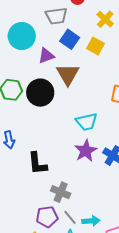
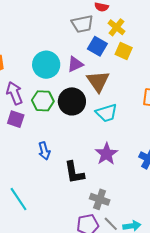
yellow cross: (105, 19) -> (116, 27), moved
cyan circle: (22, 36) -> (46, 65), moved
cyan trapezoid: (86, 122) -> (107, 113), moved
purple star: (86, 151) -> (106, 154), moved

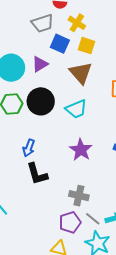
brown triangle: (98, 81) -> (81, 73), moved
blue arrow: (44, 151) -> (29, 148), moved, turned 42
black L-shape: (74, 172) -> (37, 174), moved

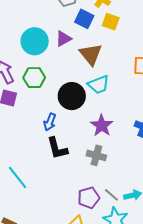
brown triangle: (81, 73) -> (91, 54), moved
black circle: (41, 101) -> (72, 96), moved
gray cross: (79, 196) -> (96, 155), moved

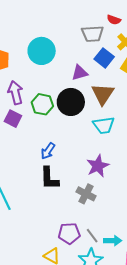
cyan circle: (35, 41) -> (42, 51), moved
black circle: (72, 96) -> (71, 102), moved

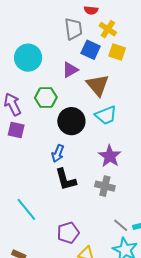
gray trapezoid: (92, 34) -> (73, 29), turned -80
black circle: (71, 102) -> (71, 121), moved
green hexagon: (42, 104) -> (46, 98), moved
purple pentagon: (69, 233) -> (68, 233), moved

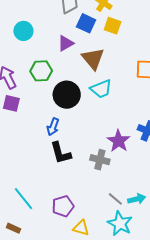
cyan circle: (28, 58) -> (23, 31), size x0.7
purple star: (110, 156) -> (119, 141), moved
cyan line: (26, 209) -> (24, 199), moved

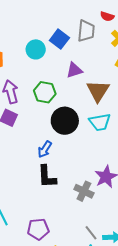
blue square: (86, 23) -> (59, 39), moved

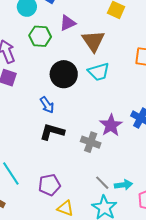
green hexagon: (45, 92) -> (40, 36), moved
blue arrow: (45, 149) -> (47, 105), turned -60
black L-shape: (47, 177) -> (52, 132), turned 115

